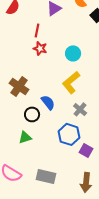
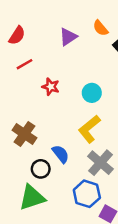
red line: (37, 30) -> (24, 64), moved, turned 48
gray cross: (80, 109) -> (101, 163), size x1.5
green triangle: (25, 137) -> (32, 198), size x1.6

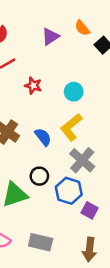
blue semicircle: (61, 154) -> (43, 137), moved
black circle: (41, 169) -> (39, 176), moved

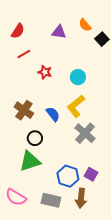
purple triangle: (50, 37) -> (59, 32), turned 42
black circle: (39, 176) -> (35, 138), moved
blue hexagon: (69, 191) -> (68, 176), moved
brown arrow: (90, 250) -> (81, 198), moved

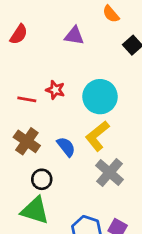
orange semicircle: (85, 25) -> (111, 14), moved
red line: (24, 54) -> (27, 99), moved, turned 40
cyan circle: (78, 77) -> (100, 97), size x1.6
green triangle: (30, 161) -> (35, 210), turned 35

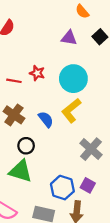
purple triangle: (74, 36) -> (69, 38), moved
gray cross: (109, 173) -> (91, 149), moved

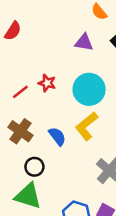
red line: (14, 81) -> (20, 92), turned -48

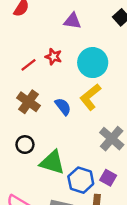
purple triangle: (84, 42) -> (72, 21), moved
black circle: (34, 167) -> (25, 145), moved
green triangle: (28, 196) -> (52, 162), moved

